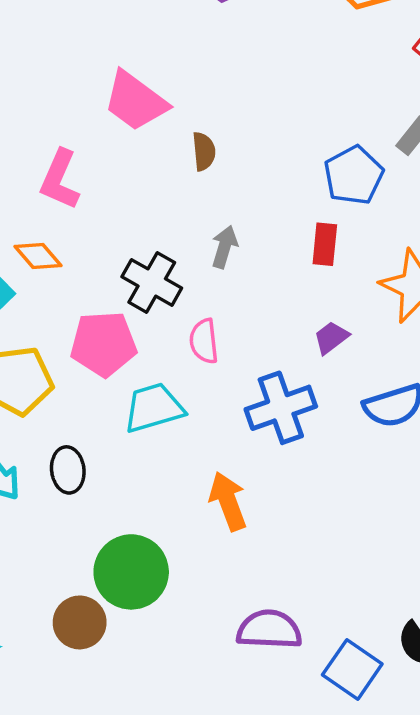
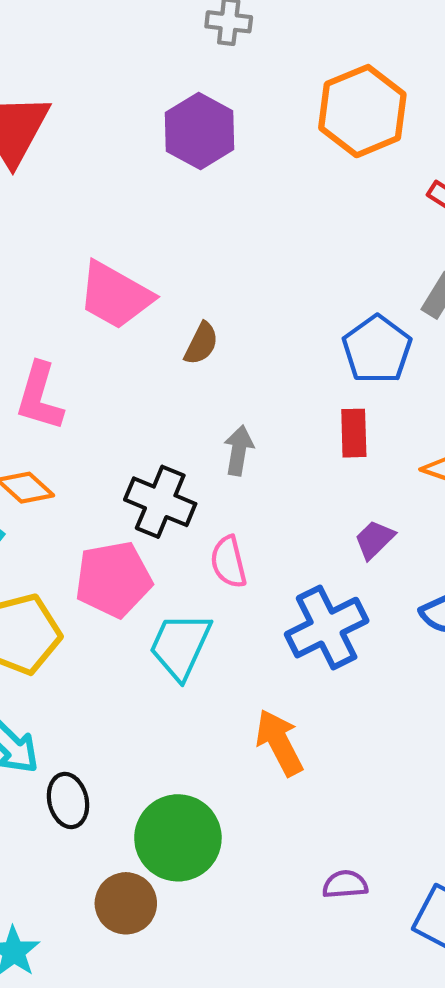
brown semicircle: (204, 151) -> (201, 343), turned 39
cyan trapezoid: (154, 408) -> (180, 646), turned -42
black ellipse: (68, 470) -> (68, 800), moved
purple semicircle: (269, 630) -> (345, 884), size x0.6

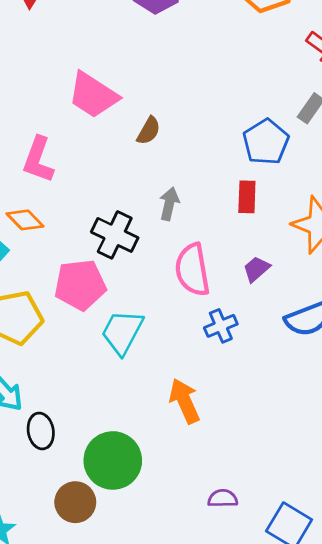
pink semicircle: (229, 562) -> (192, 270), moved, size x1.5
blue cross: (327, 628) -> (221, 326), size x0.6

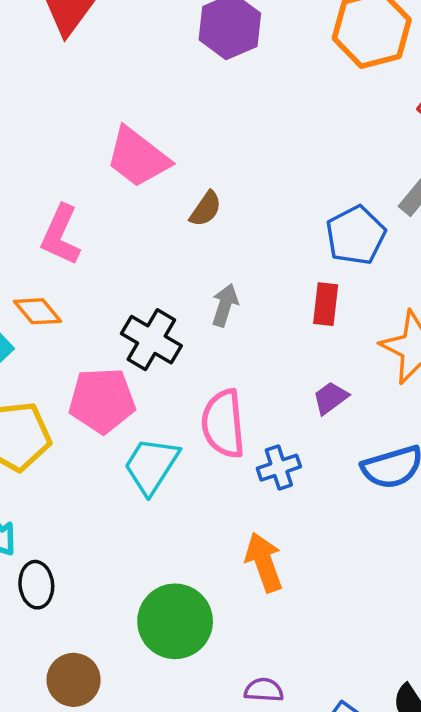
pink semicircle: (192, 270) -> (223, 424), moved
orange arrow: (184, 401) -> (264, 562), moved
green circle: (113, 460) -> (175, 621), moved

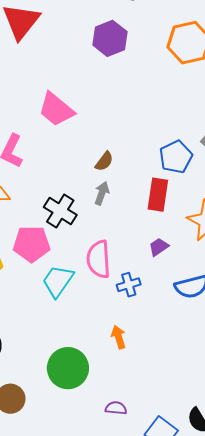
brown semicircle: (206, 209) -> (104, 161), moved
red rectangle: (326, 304) -> (158, 195), size x1.4
orange arrow: (264, 562) -> (119, 337), size x0.7

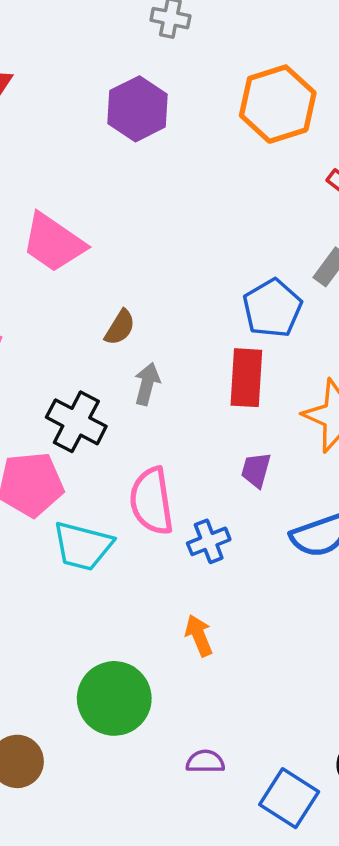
brown semicircle: (104, 161) -> (120, 327), moved
purple trapezoid: (159, 247) -> (256, 470), turned -35
cyan trapezoid: (58, 281) -> (83, 546), turned -105

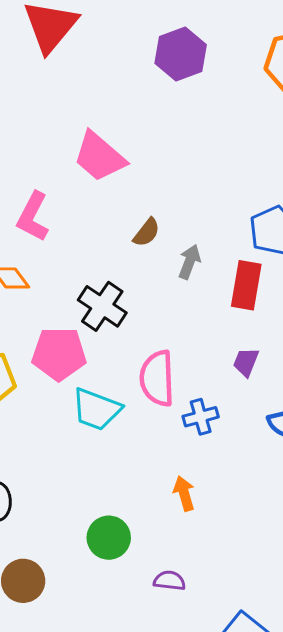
gray arrow: (147, 384) -> (189, 262), moved
green circle: (114, 698) -> (109, 538), size x0.7
purple semicircle: (205, 762) -> (169, 581), moved

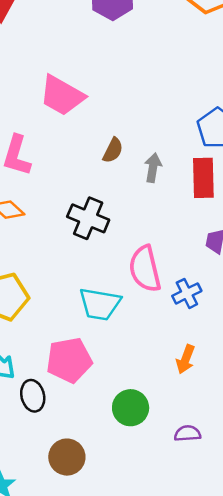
pink pentagon: (59, 354) -> (69, 360), moved
orange arrow: (184, 493) -> (186, 359), turned -132

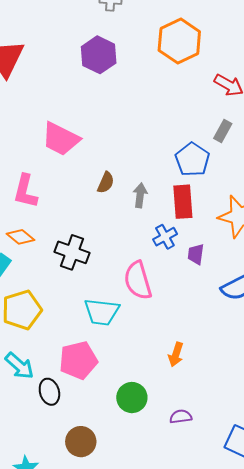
black cross: (88, 218) -> (72, 252), moved
blue cross: (187, 293) -> (165, 237), moved

